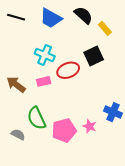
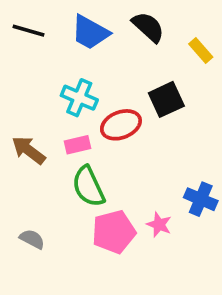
yellow rectangle: (105, 28) -> (201, 51), moved
green semicircle: (36, 118) -> (88, 186), moved

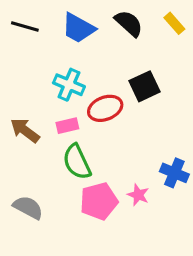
yellow rectangle: (201, 51) -> (174, 23), moved
gray semicircle: (32, 239) -> (28, 207), size x1.4

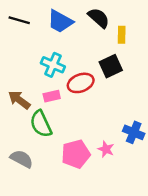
yellow rectangle: (174, 23) -> (122, 35), moved, turned 42
green semicircle: (77, 162) -> (41, 124), moved

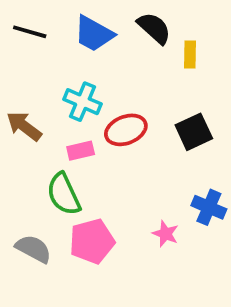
black square: (111, 66) -> (194, 132), moved
brown arrow: (19, 100) -> (24, 126), moved
pink pentagon: (76, 154) -> (92, 241), moved

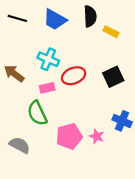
black semicircle: (154, 28) -> (90, 16), turned 45
yellow rectangle: (190, 54) -> (111, 32), turned -64
pink pentagon: (92, 241) -> (69, 136), moved

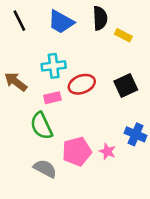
black line: (17, 18) -> (19, 21), turned 48
cyan cross: (48, 59) -> (54, 66), turned -30
gray semicircle: (20, 145) -> (45, 169), moved

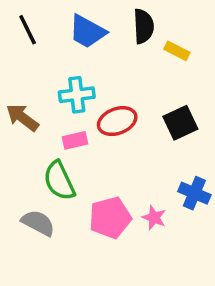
gray semicircle: (45, 169) -> (38, 223), moved

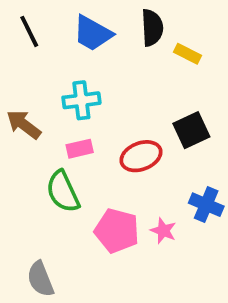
red ellipse: (117, 121) -> (141, 156), moved
pink pentagon: (110, 218) -> (117, 231), turned 30
gray semicircle: (38, 223) -> (40, 279), moved, turned -140

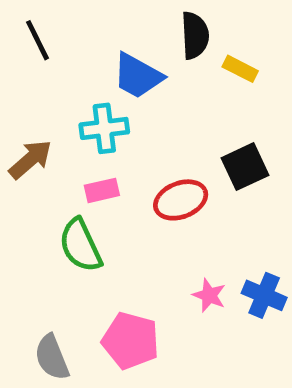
blue trapezoid: (93, 33) -> (138, 76), moved
brown arrow: (24, 124) -> (30, 159), turned 102
blue cross: (206, 205) -> (264, 295), moved
pink pentagon: (117, 231) -> (130, 341), moved

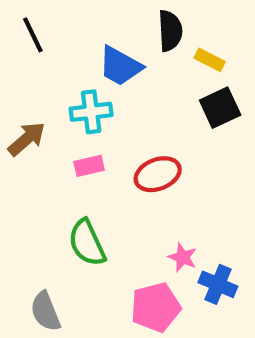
black square: (245, 167) -> (220, 108), moved
green semicircle: (80, 245) -> (87, 243), moved
blue cross: (264, 295) -> (218, 284), moved
pink pentagon: (130, 341) -> (156, 307), moved, turned -30

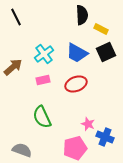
blue trapezoid: (120, 66) -> (77, 53), moved
cyan cross: (91, 112) -> (44, 54), turned -30
gray semicircle: (45, 311) -> (22, 150), turned 132

